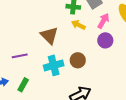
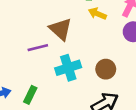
purple line: (20, 56) -> (38, 48), moved
brown circle: (78, 60) -> (106, 69), moved

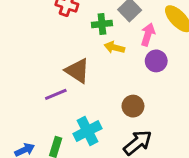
cyan cross: (68, 68) -> (87, 131), moved

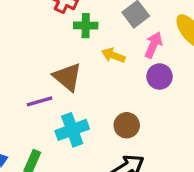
green cross: (102, 24) -> (86, 26), moved
cyan cross: (87, 131) -> (72, 130), moved

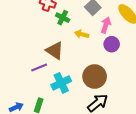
green cross: (86, 26) -> (63, 18), turned 32
brown circle: (127, 125) -> (95, 77), size x1.5

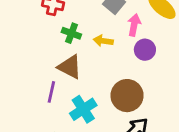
green cross: (63, 18) -> (71, 33), moved
purple line: (39, 68) -> (51, 92), turned -49

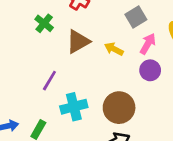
green cross: (71, 33) -> (44, 23), moved
brown triangle: (70, 67) -> (78, 41), moved, turned 45

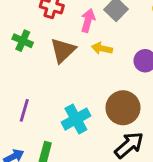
pink arrow: (148, 44) -> (88, 21), moved
purple line: (49, 81) -> (24, 110), moved

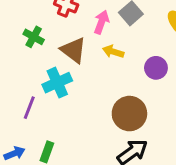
brown triangle: (63, 50) -> (73, 50), turned -44
cyan cross: (76, 119) -> (57, 83), moved

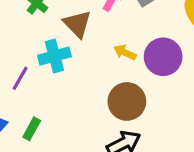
yellow arrow: (113, 52) -> (125, 52), moved
purple circle: (156, 68) -> (163, 57), size x1.5

